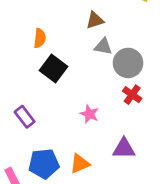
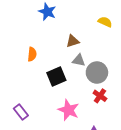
black square: (54, 68) -> (56, 77), moved, turned 30
pink star: (89, 114) -> (69, 110), size x1.5

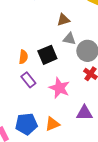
orange semicircle: (32, 54) -> (23, 57), moved
purple rectangle: (21, 112) -> (28, 80), moved

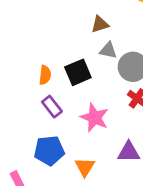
blue pentagon: (26, 124) -> (49, 151), moved
orange triangle: (52, 124) -> (85, 167), turned -35

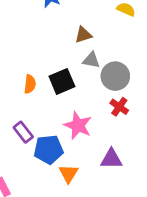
purple rectangle: (52, 107) -> (23, 132), moved
blue pentagon: (49, 151) -> (49, 149), moved

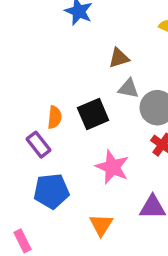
purple rectangle: (23, 132) -> (39, 145), moved
blue pentagon: (49, 149) -> (51, 191), moved

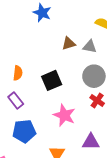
gray triangle: (128, 88) -> (90, 47), moved
orange semicircle: (55, 117) -> (18, 73), moved

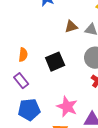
pink star: (64, 115) -> (67, 107), moved

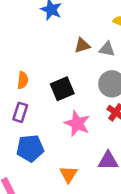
purple rectangle: (21, 81) -> (20, 112), turned 56
pink star: (67, 107) -> (77, 123), moved

